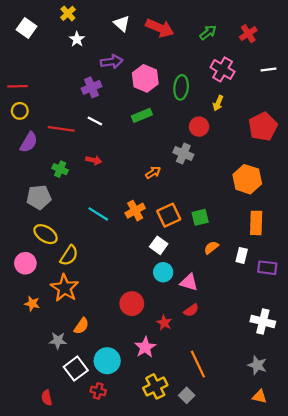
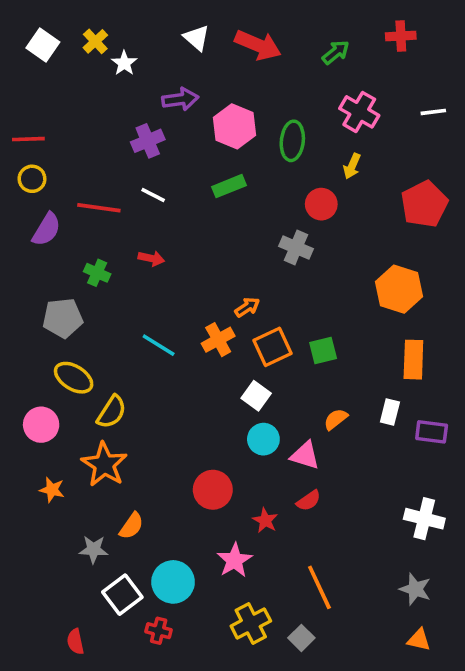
yellow cross: (68, 13) -> (95, 41), moved
red cross: (248, 34) -> (401, 36), moved, turned 30
orange arrow: (153, 173) -> (247, 307), moved
orange semicircle: (211, 248) -> (336, 419), moved

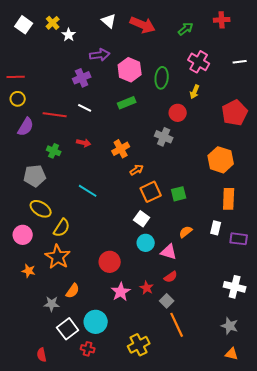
orange cross: (218, 340) -> (121, 149), moved
red circle: (213, 490) -> (110, 262), moved
pink star: (234, 560) -> (121, 292), moved
gray square: (301, 638) -> (167, 301), moved

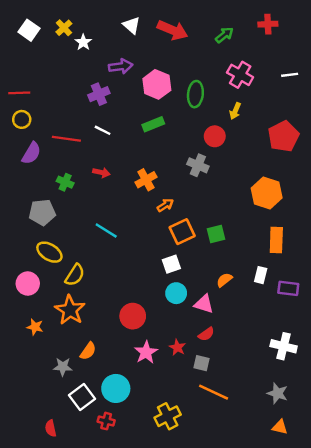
white square: (142, 219) -> (171, 264), turned 35
gray square: (167, 301) -> (201, 363), turned -32
orange line: (177, 325) -> (214, 392), turned -40

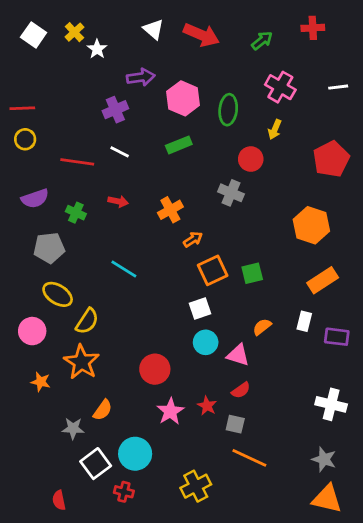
purple semicircle: (31, 153) -> (35, 198), moved, turned 40
orange rectangle: (276, 240) -> (323, 280), turned 55
orange triangle: (280, 427) -> (327, 499), size x1.6

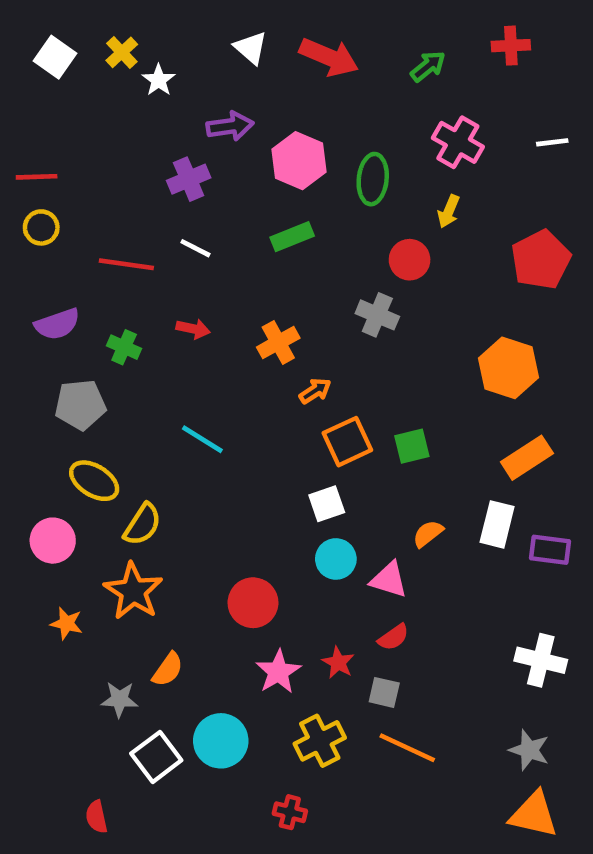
white rectangle: (304, 321) -> (497, 524), size x1.4
yellow cross: (196, 486) -> (320, 741), moved
red cross: (124, 492) -> (290, 812), moved

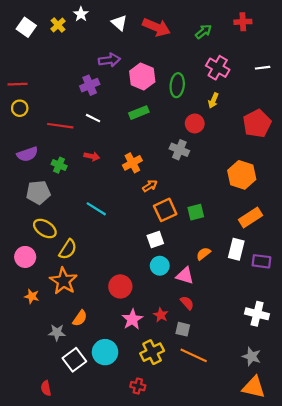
white star: (159, 80) -> (81, 14), moved
red semicircle: (393, 637) -> (187, 303), turned -96

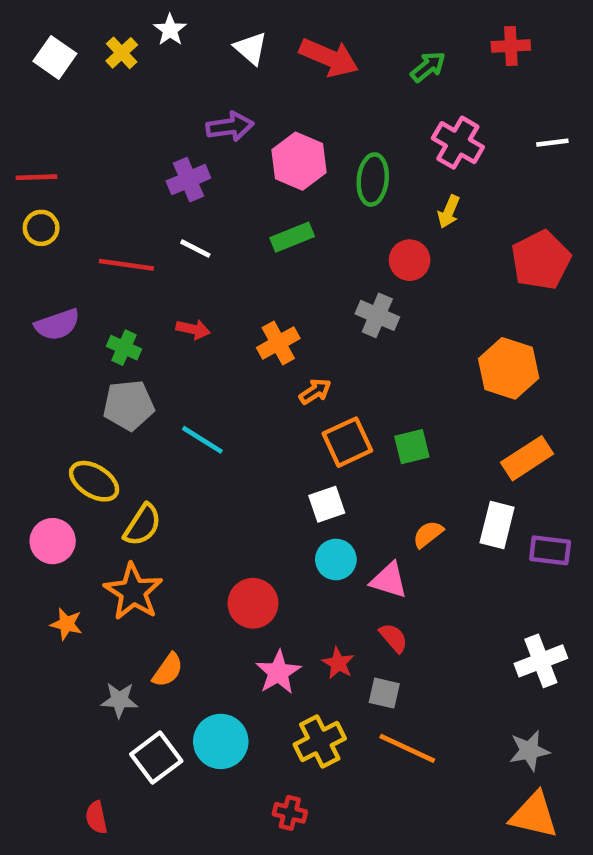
gray pentagon: (38, 192) -> (129, 405), moved
white cross: (257, 314) -> (541, 661), turned -35
gray star: (252, 356) -> (529, 751), turned -30

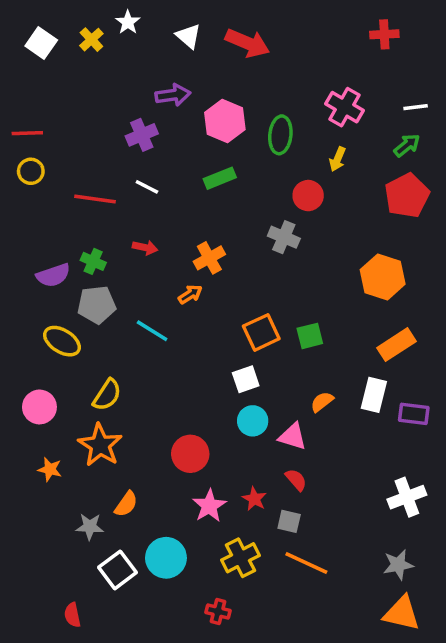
green arrow: (428, 67) -> (407, 145), moved
purple semicircle: (57, 325) -> (53, 275), moved
orange arrow: (315, 391) -> (190, 294), moved
yellow ellipse: (94, 481) -> (62, 341), moved

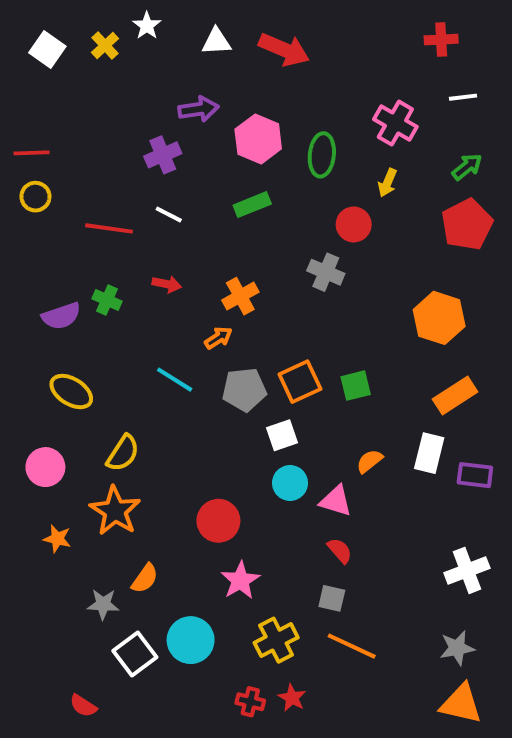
white triangle: (189, 36) -> (216, 42), turned -44
white line: (416, 107) -> (463, 97), moved
gray pentagon: (97, 305) -> (244, 390), moved
red star: (254, 499) -> (292, 698), moved
red semicircle: (72, 615) -> (83, 706), turned -45

